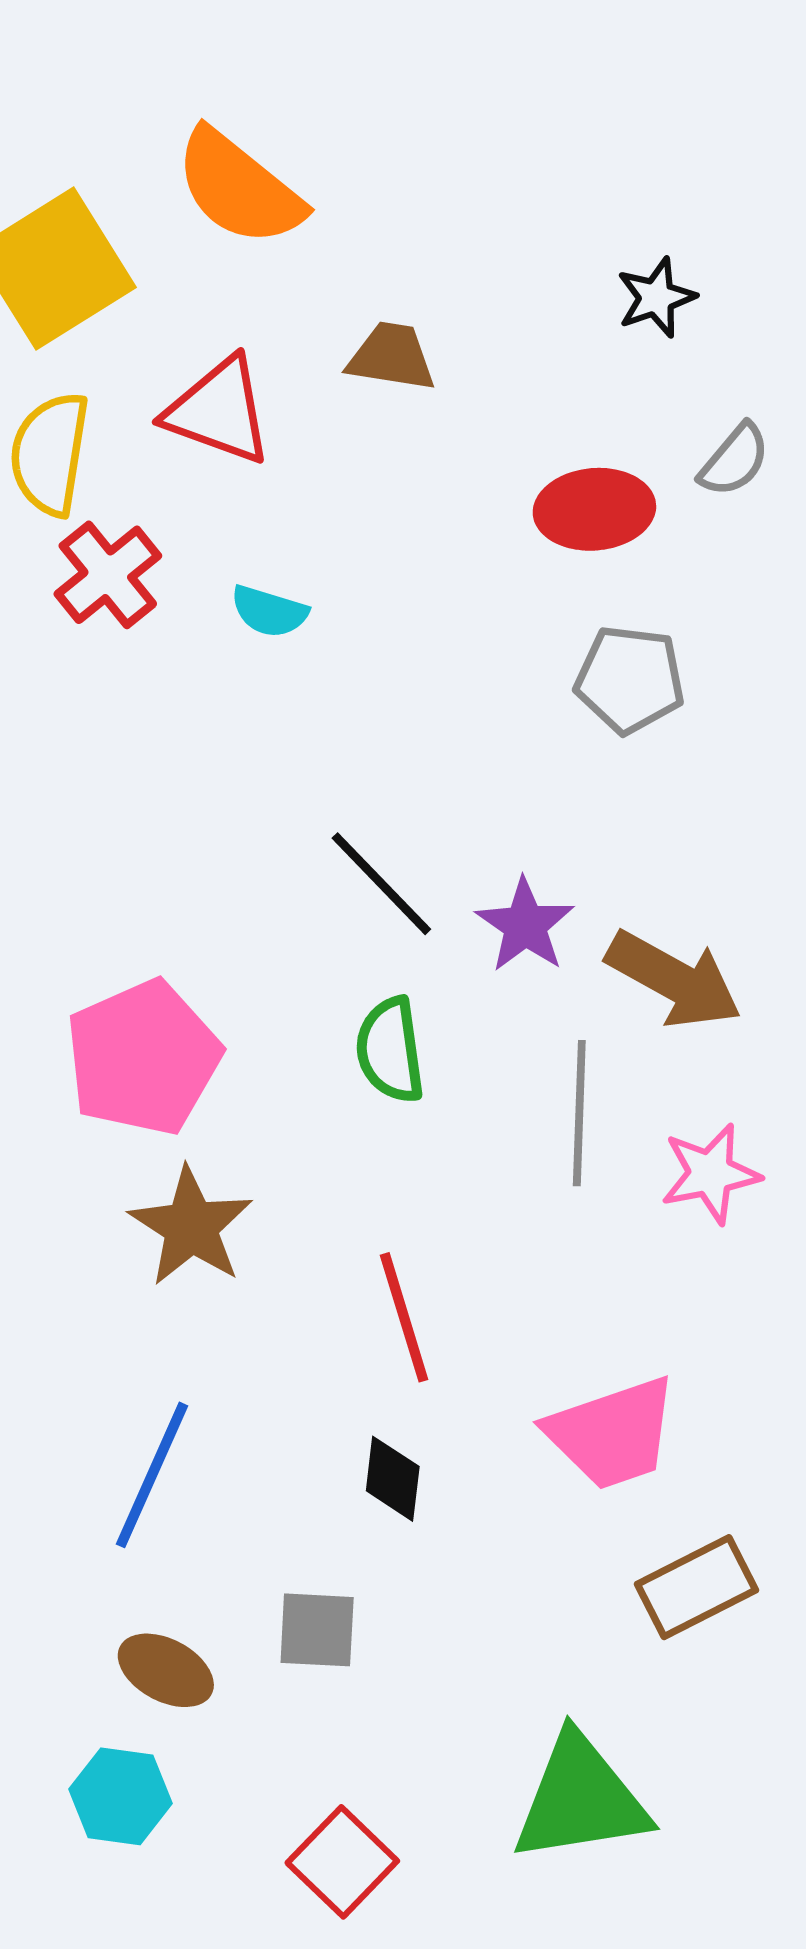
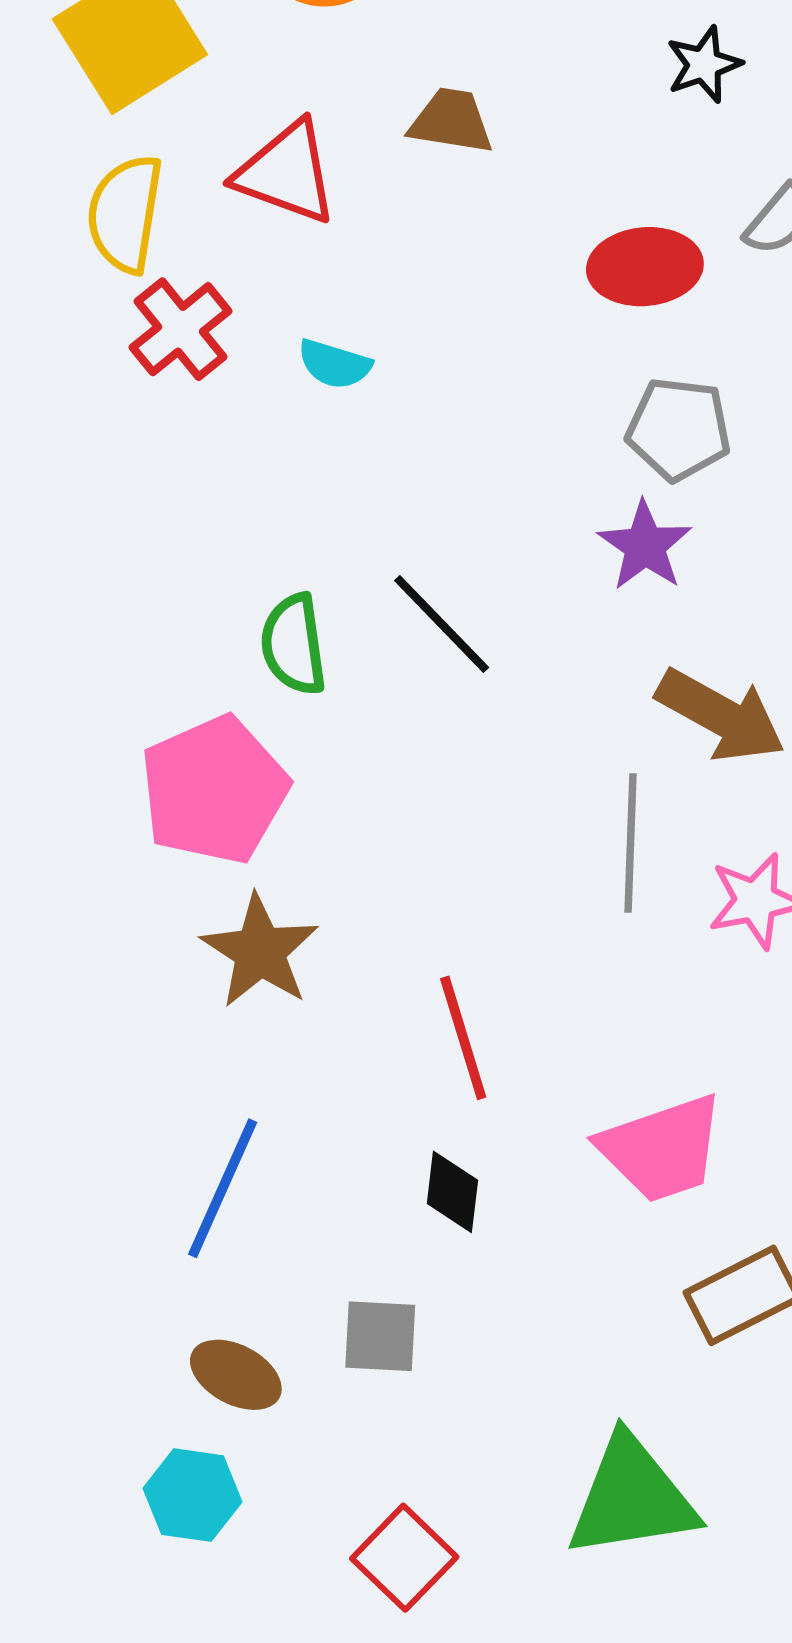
purple star: (525, 925) -> (645, 546), moved
green semicircle: (390, 1050) -> (294, 644), moved

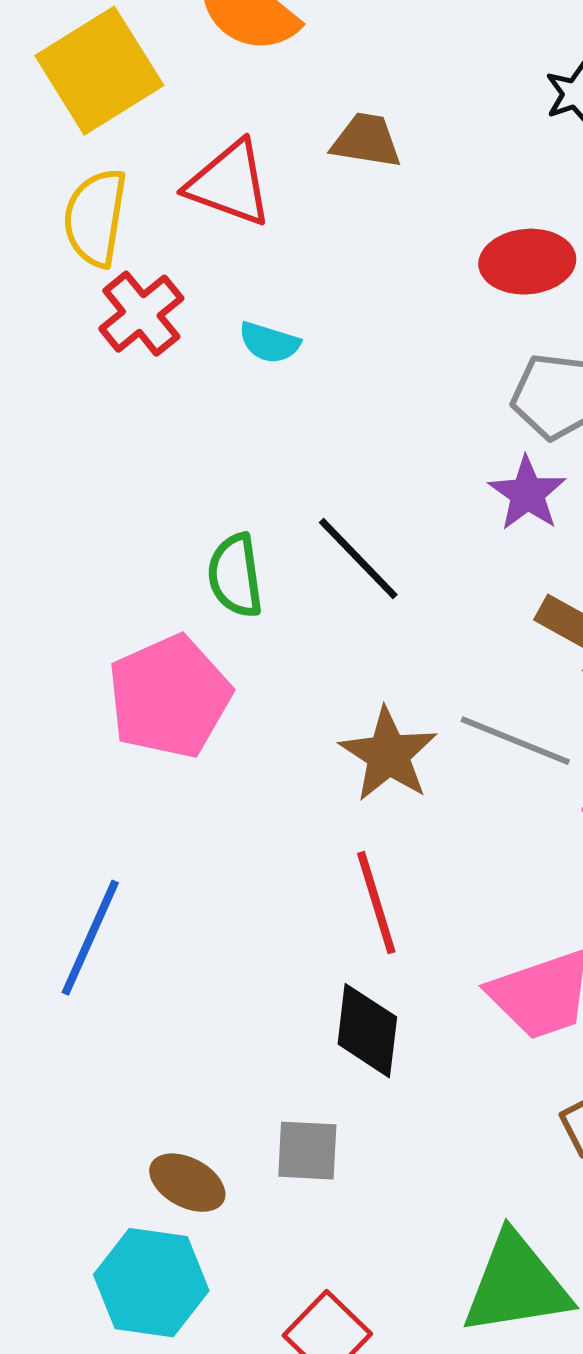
gray line: (630, 843) -> (515, 741), turned -70
brown star: (260, 951) -> (388, 755), moved
blue line: (223, 1188) -> (90, 938), moved
black diamond: (452, 1192) -> (367, 1031), size x1.4
cyan hexagon: (193, 1495) -> (151, 1283), size x1.4

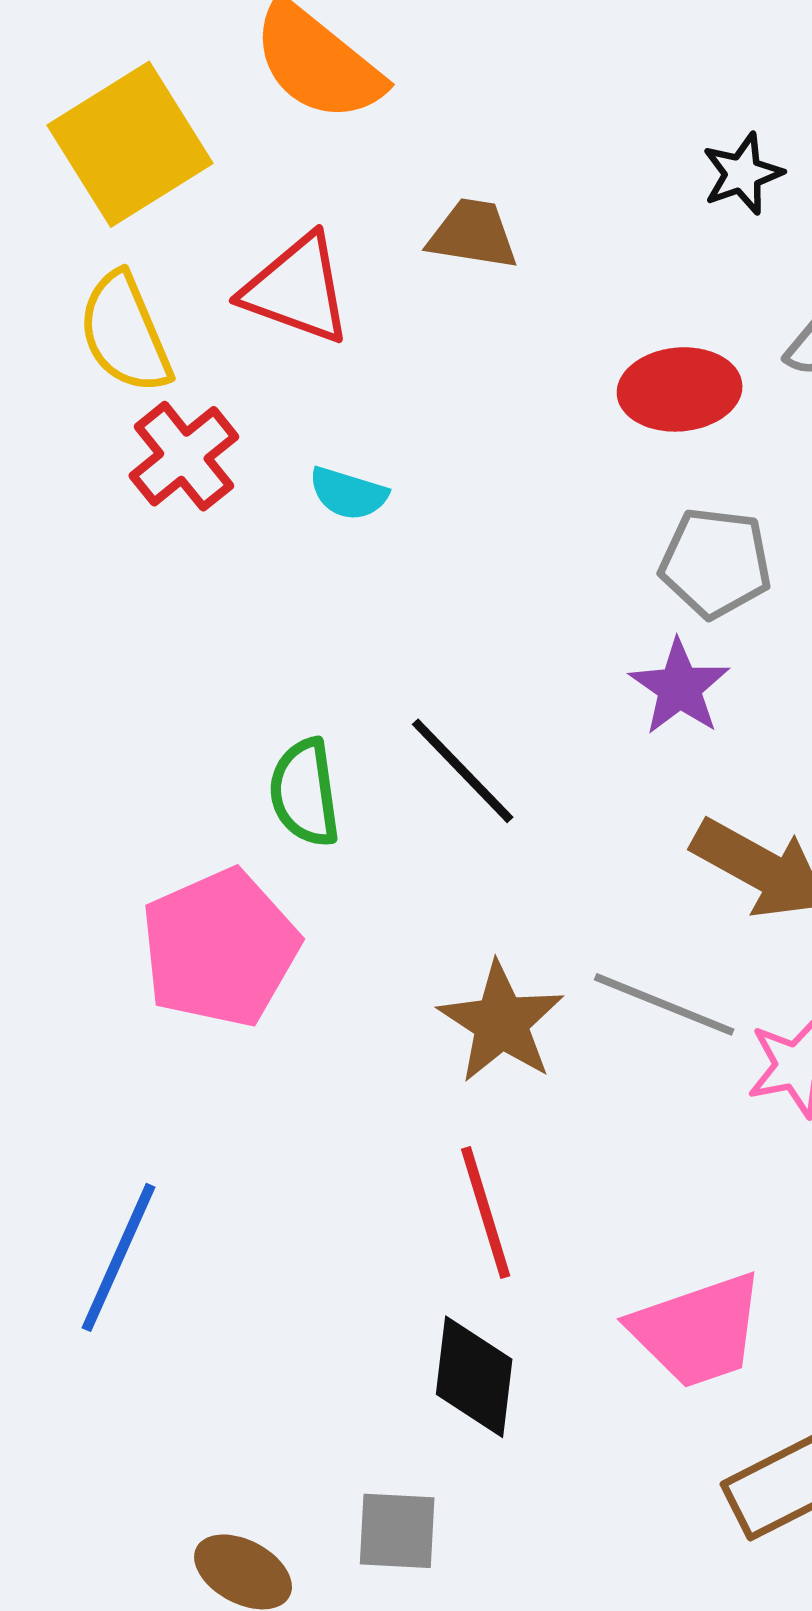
yellow semicircle: (95, 218) -> (125, 333), turned -32

